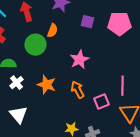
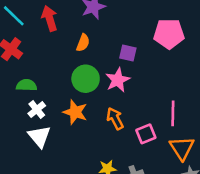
purple square: (88, 22) -> (128, 53), moved
green circle: (36, 45) -> (86, 79), moved
white triangle: (18, 115) -> (39, 136), moved

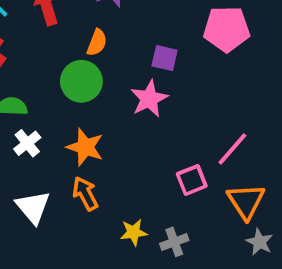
green circle: (86, 79) -> (81, 81), moved
pink line: (173, 113) -> (232, 149), turned 40
orange arrow: (115, 119) -> (85, 194), moved
white triangle: (39, 136) -> (33, 207), moved

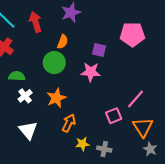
pink star: (149, 99) -> (91, 72), turned 30
orange star: (85, 147) -> (56, 98), turned 30
orange arrow: (85, 194) -> (69, 123), moved, turned 54
gray cross: (174, 242) -> (104, 149), turned 32

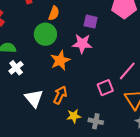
orange star: (56, 98) -> (60, 60), moved
white triangle: (28, 130) -> (34, 98), moved

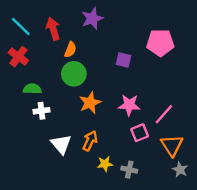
orange semicircle: (54, 13) -> (70, 50), moved
pink star: (82, 44) -> (129, 105), moved
white cross: (16, 68) -> (42, 111), turned 32

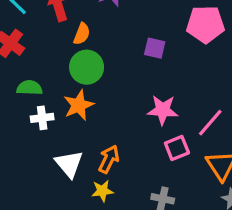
orange star: (90, 103) -> (79, 105), moved
yellow star: (105, 164) -> (102, 191), moved

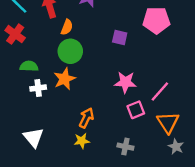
white triangle: (69, 164) -> (34, 137), moved

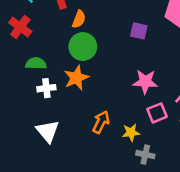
white triangle: (34, 137) -> (48, 131), moved
yellow star: (82, 141) -> (131, 132), moved

